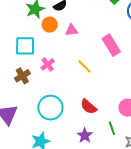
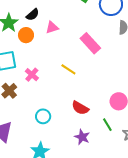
pink triangle: (72, 30) -> (52, 28), moved
cyan circle: (50, 108) -> (43, 116), size x0.6

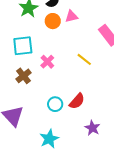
orange circle: (26, 35) -> (53, 21), moved
red semicircle: (80, 108) -> (77, 101), moved, turned -84

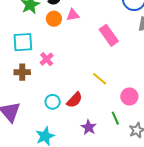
yellow line: (84, 59) -> (100, 79), moved
brown cross: (24, 76) -> (22, 72), turned 35

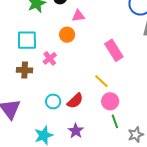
orange circle: (54, 19) -> (67, 35), moved
pink rectangle: (109, 35) -> (114, 50), moved
pink circle: (129, 96) -> (110, 101), moved
purple star: (89, 127) -> (76, 131), moved

